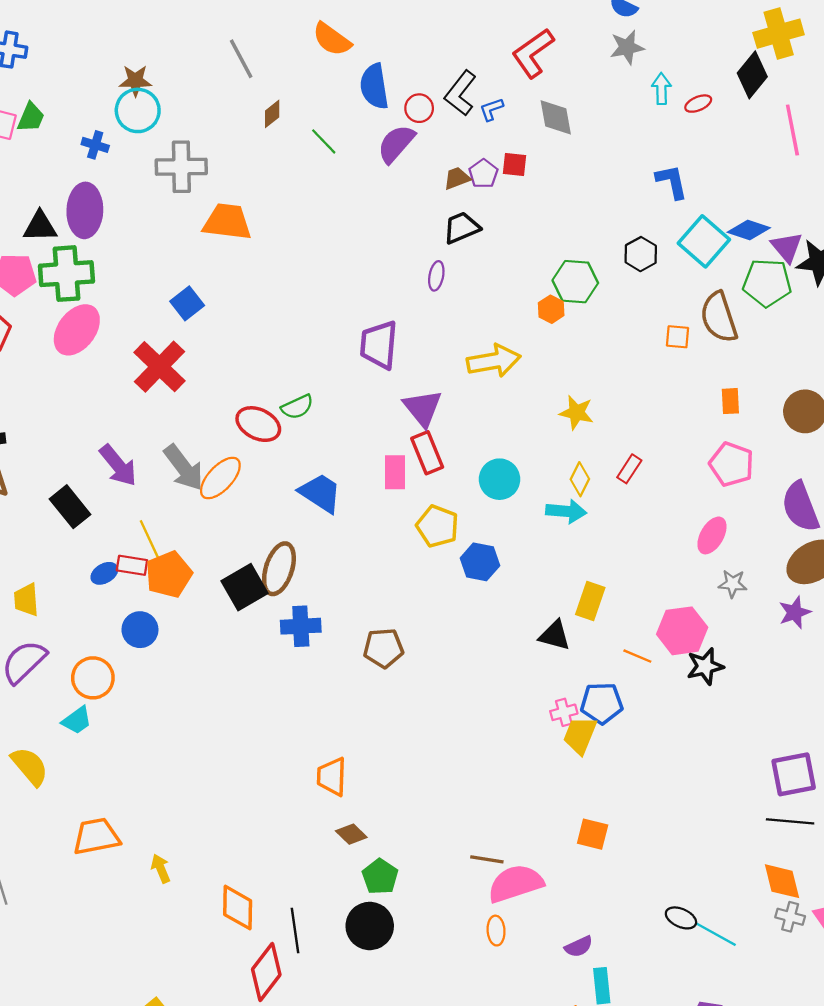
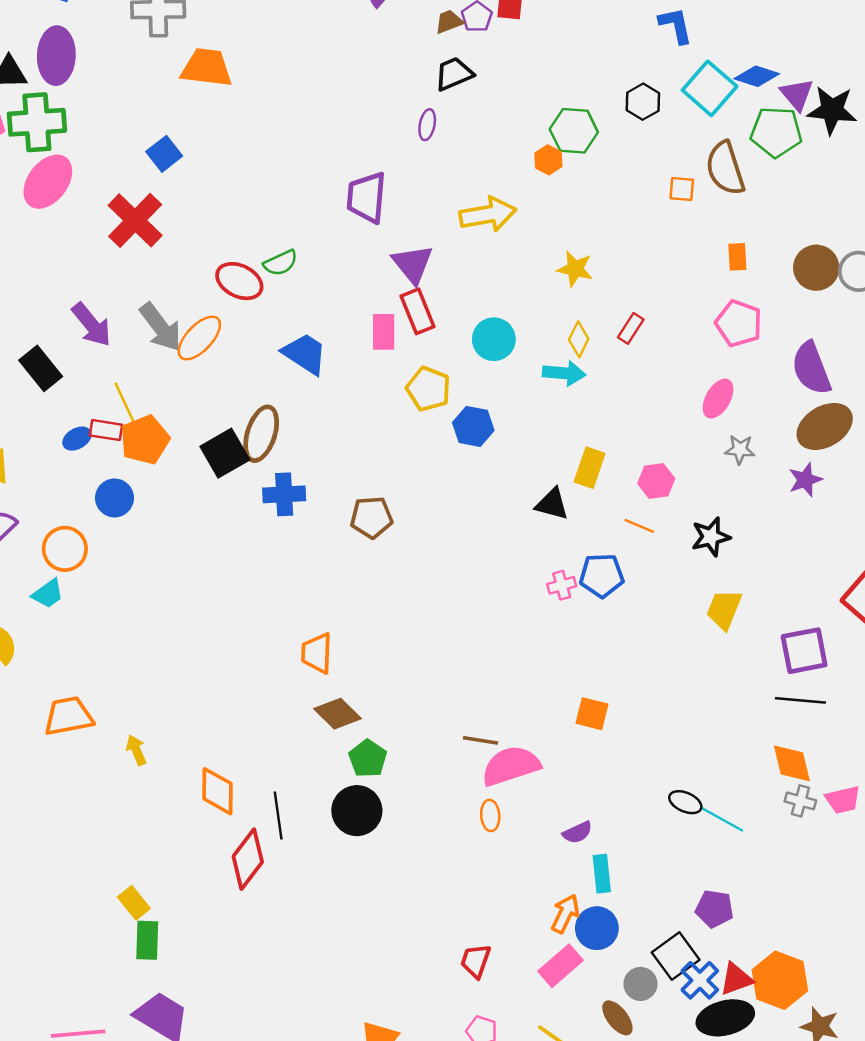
pink hexagon: (682, 631) -> (656, 481), moved, size x0.7
yellow trapezoid: (580, 735) -> (724, 609), moved
brown diamond: (351, 834) -> (337, 714), size x1.4

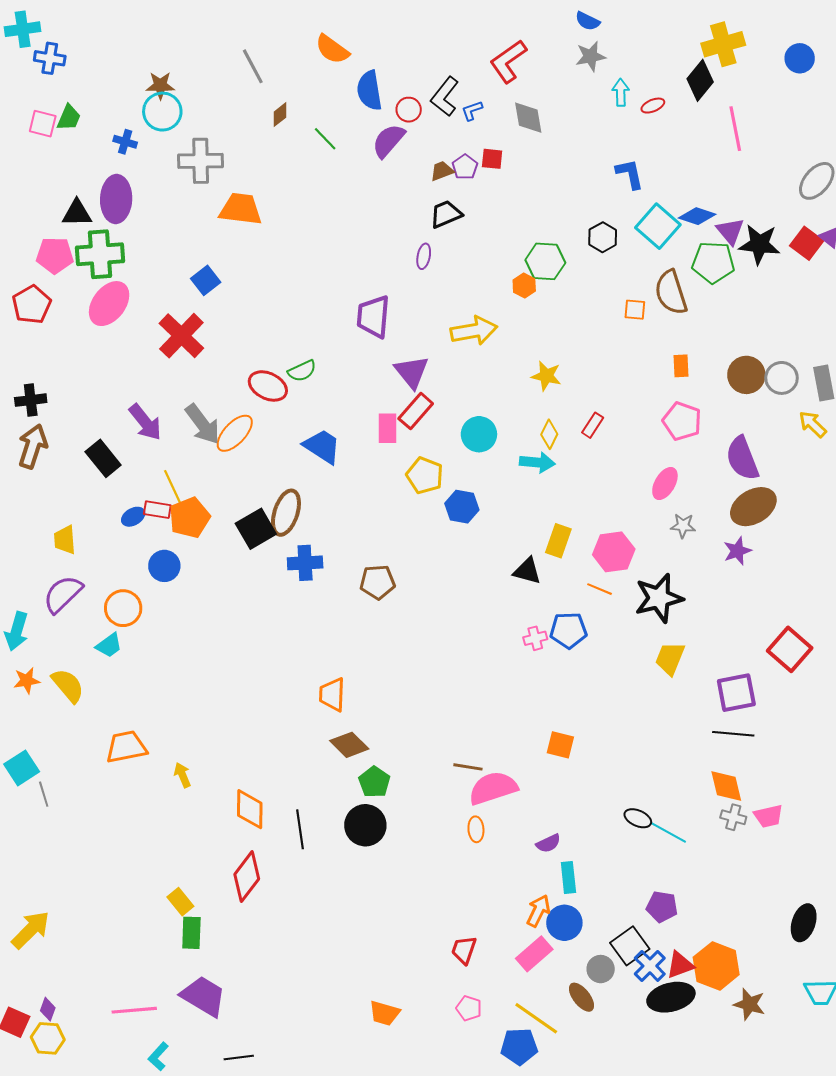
red rectangle: (417, 311) -> (416, 411), turned 63
pink hexagon: (656, 481) -> (614, 552), size x1.4
black star: (711, 537) -> (659, 598), size x1.5
red diamond: (248, 859) -> (247, 877), moved

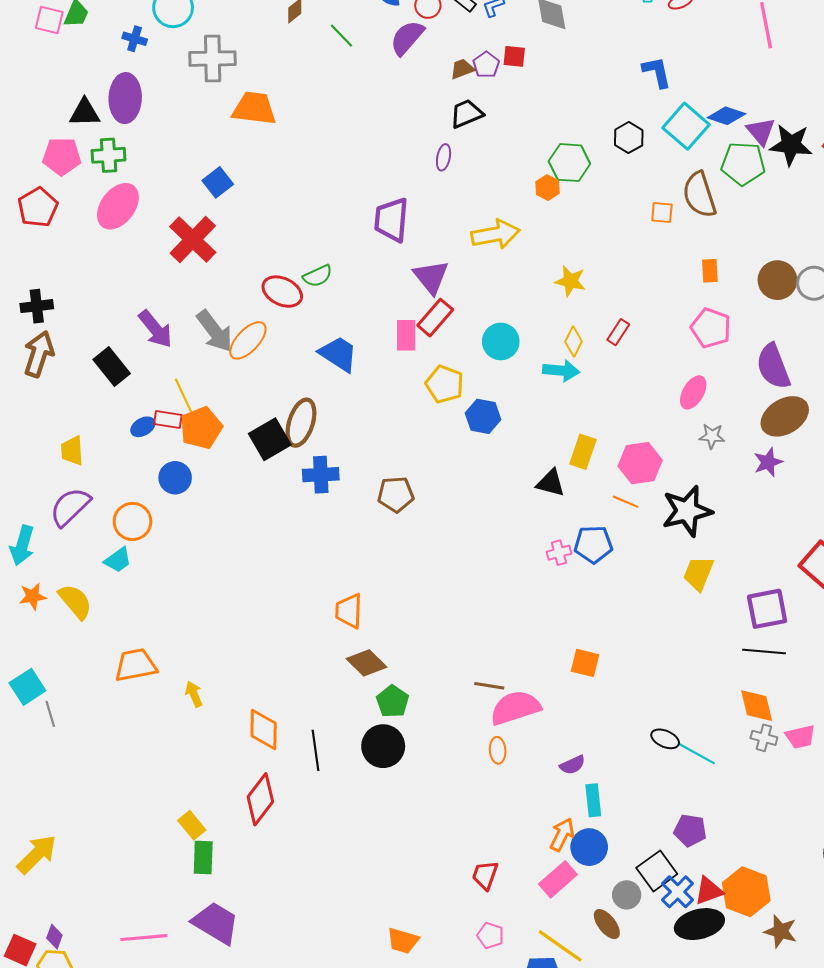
green cross: (100, 254) -> (109, 155), size x0.7

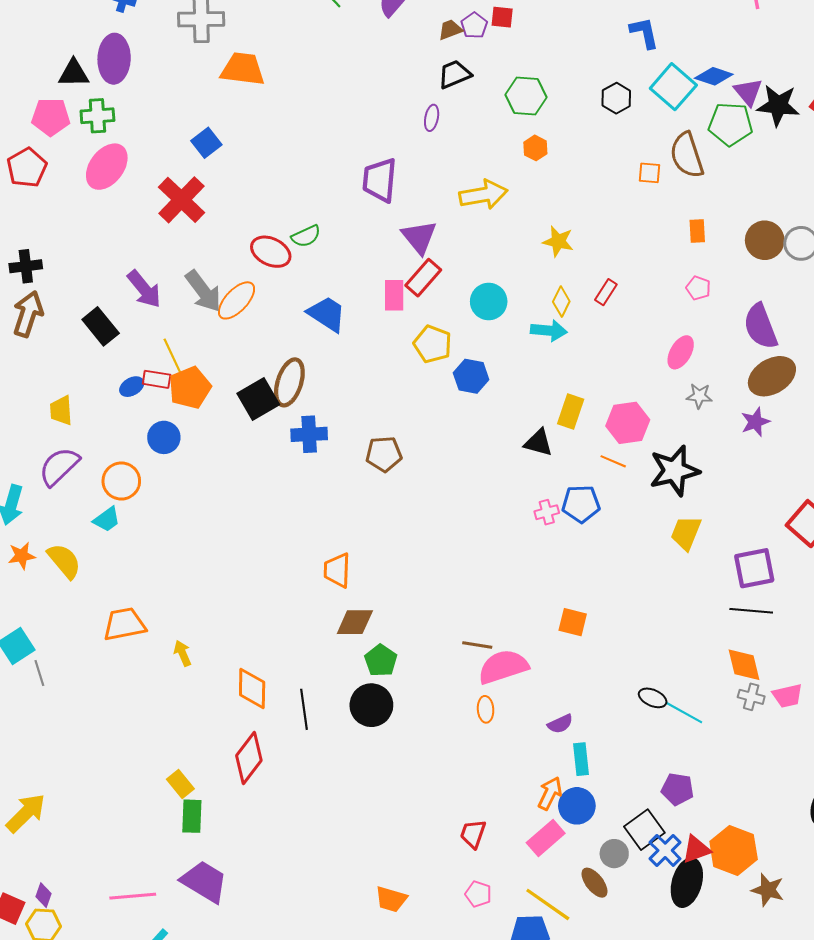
green hexagon: (569, 163) -> (526, 96), moved
pink pentagon: (711, 328) -> (698, 288), size x0.6
brown diamond: (367, 663) -> (355, 622), turned -45
black ellipse: (699, 924) -> (687, 883), turned -60

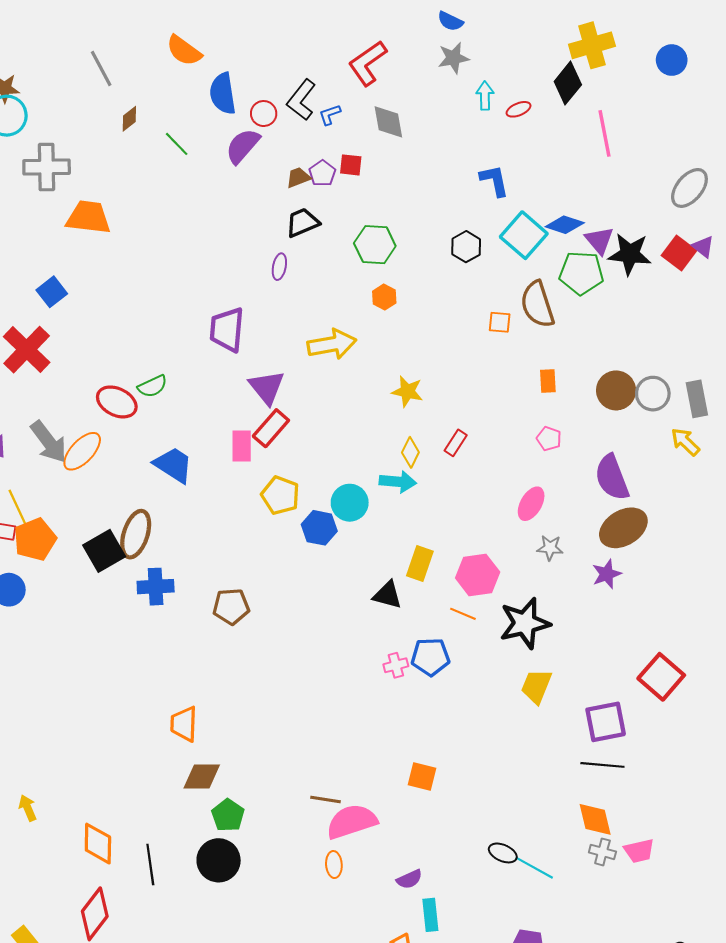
cyan circle: (489, 301) -> (350, 503), moved

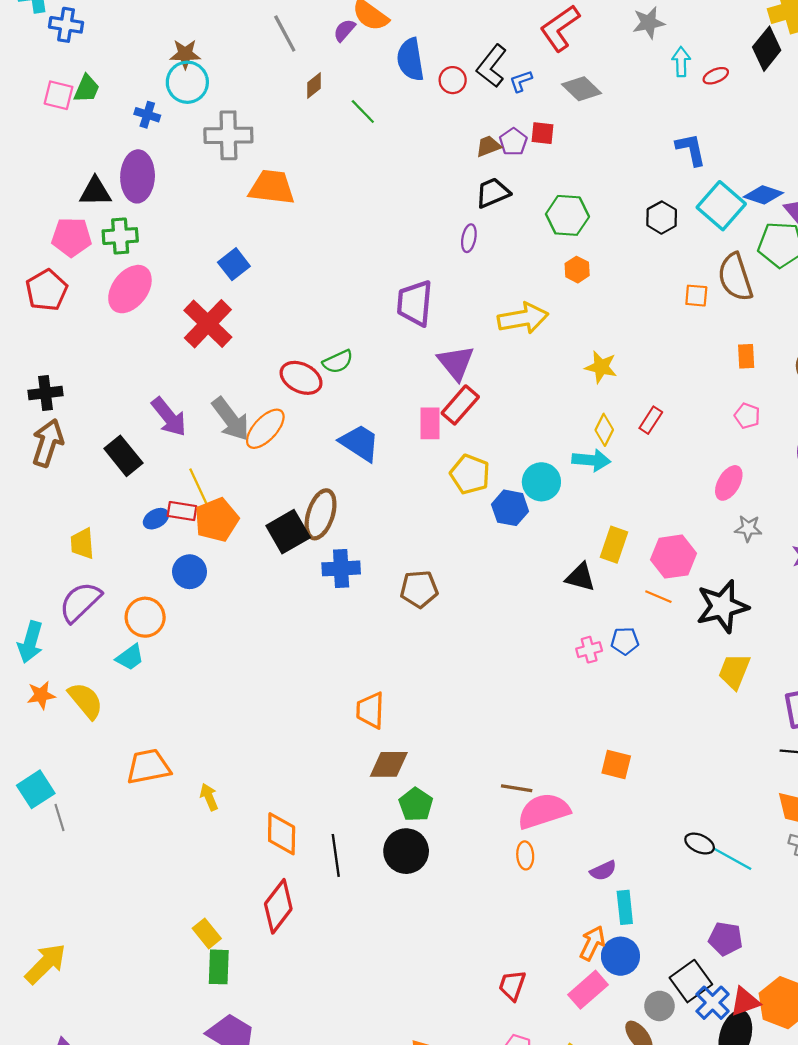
gray diamond: (388, 122) -> (582, 89), turned -36
purple semicircle: (243, 146) -> (344, 30), moved, size x0.6
blue pentagon: (430, 657) -> (625, 641), size x0.7

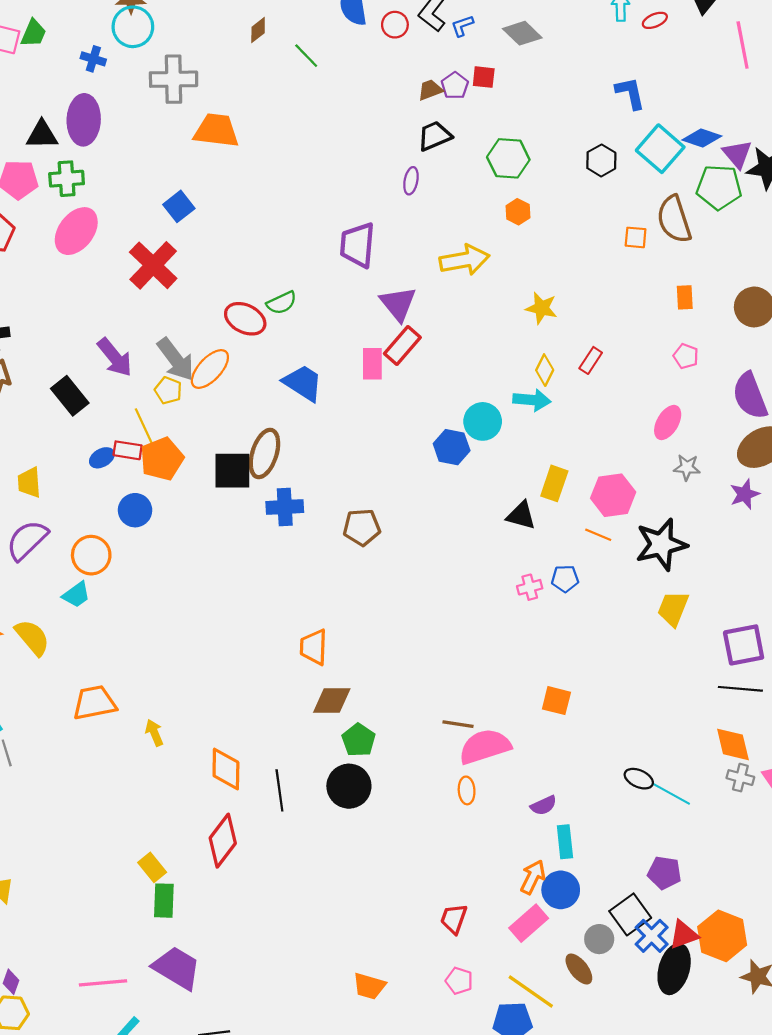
yellow pentagon: (470, 474) -> (168, 390), moved, size x0.7
black square: (288, 532) -> (232, 471), turned 30

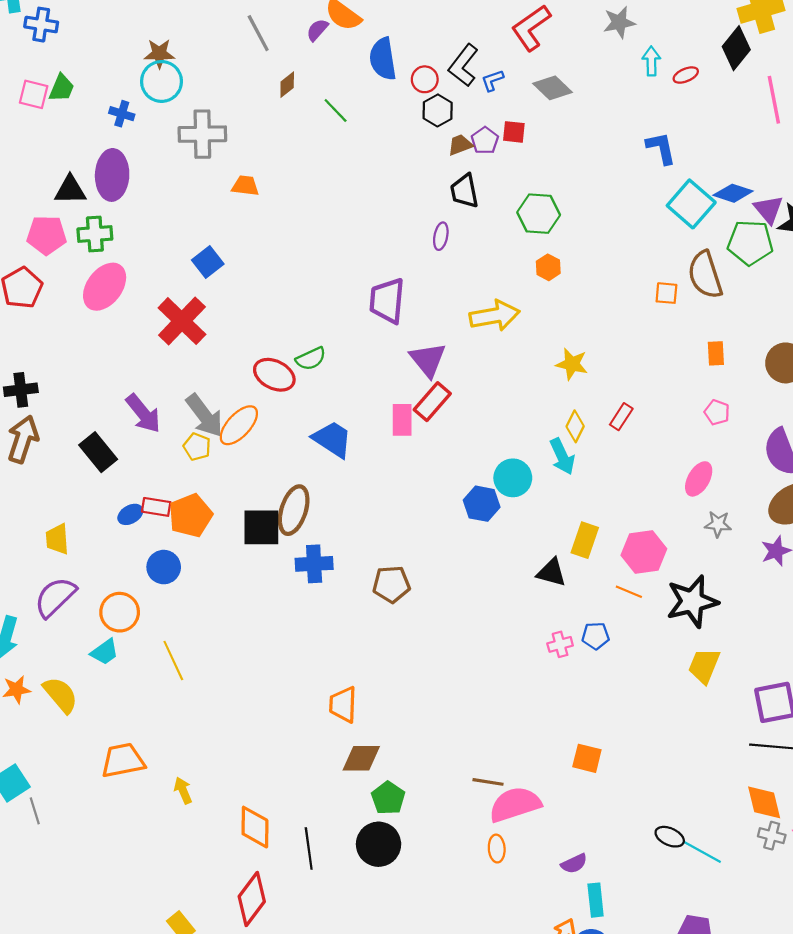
orange trapezoid: (216, 131) -> (245, 186), size x0.6
black trapezoid: (435, 136) -> (464, 191), turned -78
black hexagon: (601, 160) -> (438, 110), moved
cyan arrow: (532, 400) -> (562, 456), turned 60
yellow line: (145, 428) -> (173, 661), moved

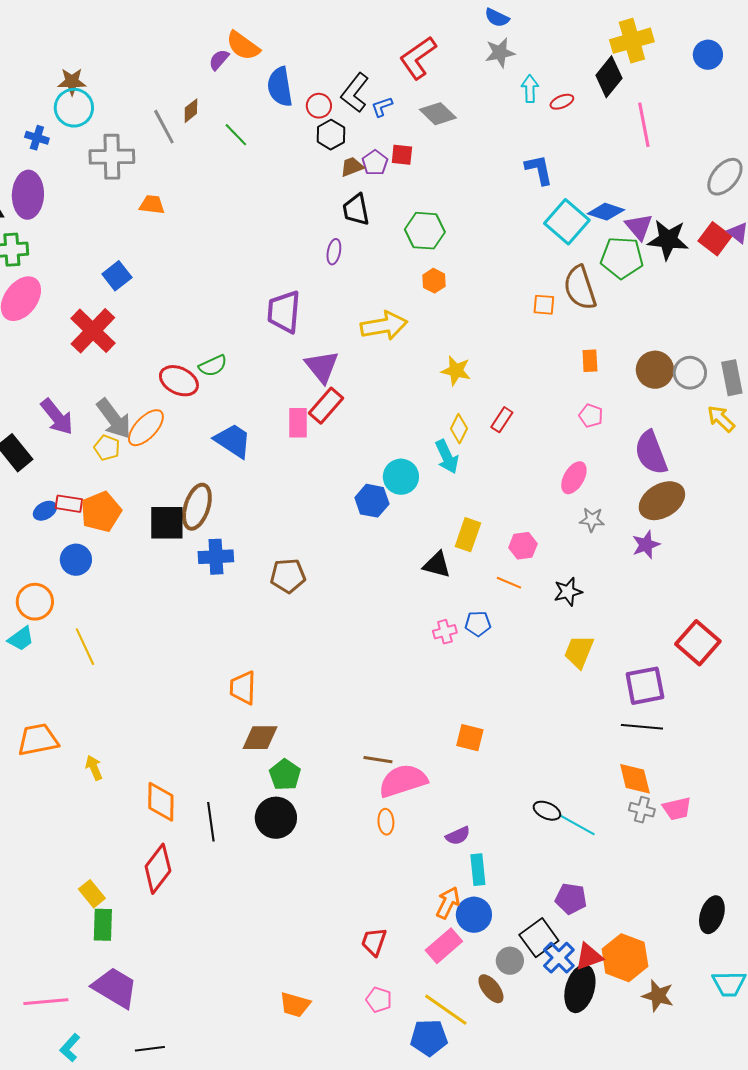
gray line: (258, 33) -> (164, 127), moved
pink hexagon: (644, 552) -> (523, 546), size x0.7
black star: (692, 601) -> (568, 592), size x0.6

